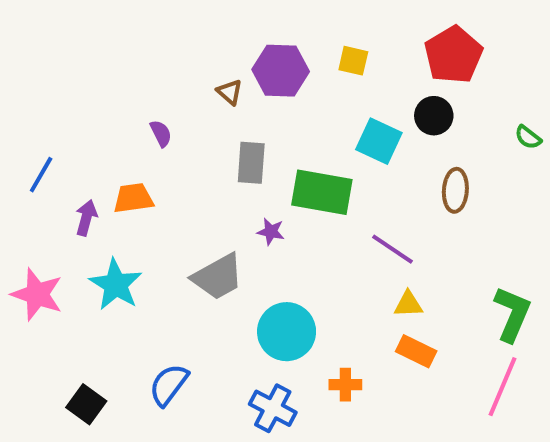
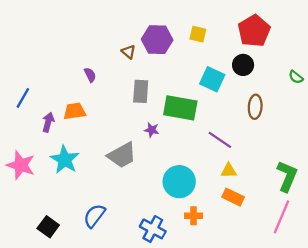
cyan circle: (287, 332) -> (179, 182), moved

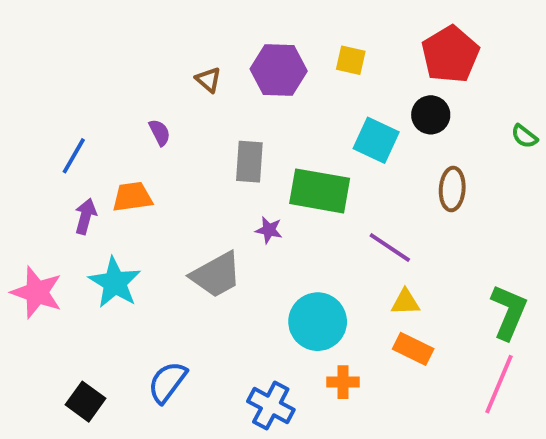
brown triangle: (129, 52) -> (208, 80), moved
blue line: (23, 98) -> (74, 156), moved

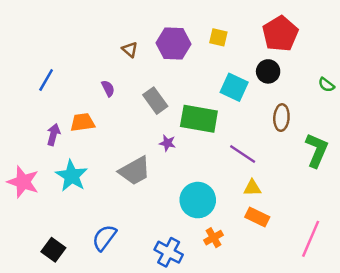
purple semicircle: (160, 132) -> (108, 88), moved
blue line: (74, 156) -> (46, 80), moved
gray rectangle: (249, 162) -> (155, 101), turned -40
green L-shape: (509, 312) -> (317, 150), moved
orange cross: (343, 382) -> (214, 238), turned -30

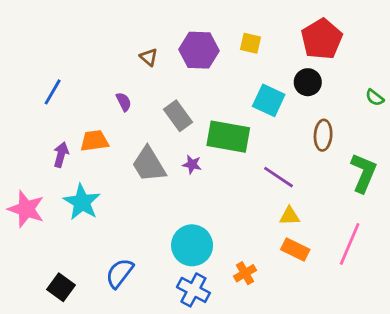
gray trapezoid: (135, 171) -> (149, 164), moved, turned 88
cyan circle: (198, 200) -> (192, 245), moved
pink line: (311, 239) -> (350, 244), moved

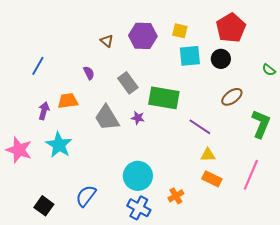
cyan square: (269, 100) -> (190, 56), moved, turned -30
brown ellipse: (323, 135) -> (232, 97), turned 50

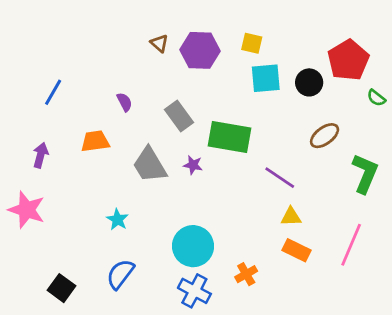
red pentagon: (231, 28) -> (348, 60), moved
brown triangle: (107, 41) -> (159, 43), moved
purple arrow: (44, 111) -> (41, 155), moved
cyan star: (59, 145) -> (117, 220), moved, size x0.6

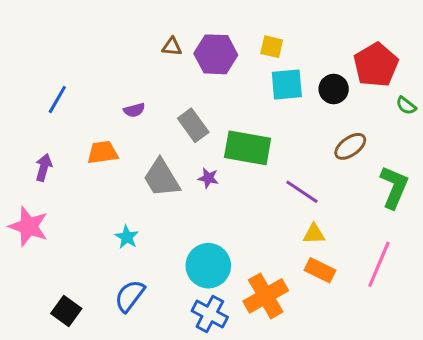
brown triangle: (159, 43) -> (172, 47), turned -36
purple semicircle: (124, 102) -> (134, 110), turned 102
orange cross: (246, 274) -> (266, 296), size x1.8

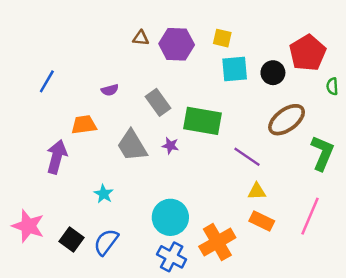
green semicircle: (406, 106) -> (332, 86), turned 49
brown ellipse: (350, 146) -> (287, 120), size x1.4
purple arrow: (44, 168) -> (57, 157), moved, size x1.5
pink star: (29, 226) -> (28, 226), moved
black square: (66, 311) -> (71, 240), moved

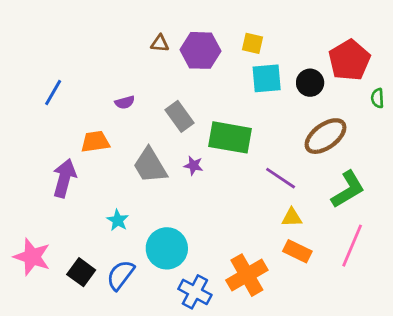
green L-shape: (322, 153) -> (348, 189), moved, turned 36
cyan circle: (170, 217) -> (167, 248), moved

